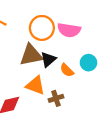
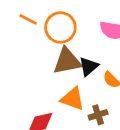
orange circle: (42, 28) -> (60, 27), moved

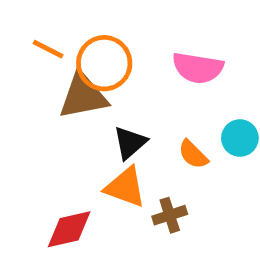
brown triangle: (67, 61) -> (83, 96), moved
black triangle: (89, 66) -> (130, 143), moved

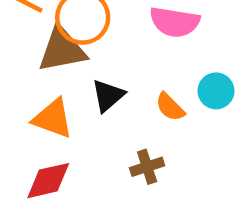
orange triangle: (125, 187) -> (53, 118), moved

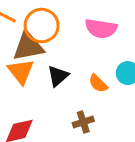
orange triangle: (53, 118) -> (21, 72), moved, turned 32

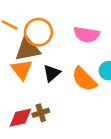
orange semicircle: (98, 83) -> (84, 79), size x1.6
brown cross: (83, 122) -> (41, 113), moved

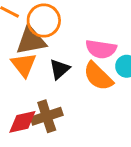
pink semicircle: (87, 35) -> (101, 49), moved
brown cross: (41, 113) -> (47, 116), size x1.5

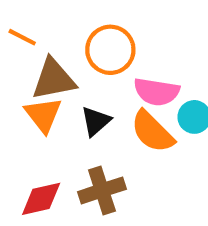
orange circle: (44, 21) -> (110, 50), moved
brown cross: (47, 116) -> (102, 190), moved

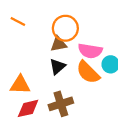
brown triangle: (54, 79) -> (59, 44), moved, size x0.7
orange triangle: (43, 115) -> (20, 85), moved, turned -50

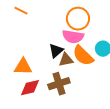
orange circle: (65, 28) -> (78, 19), moved
brown triangle: (59, 44) -> (66, 60), moved
pink semicircle: (90, 51) -> (73, 37), moved

